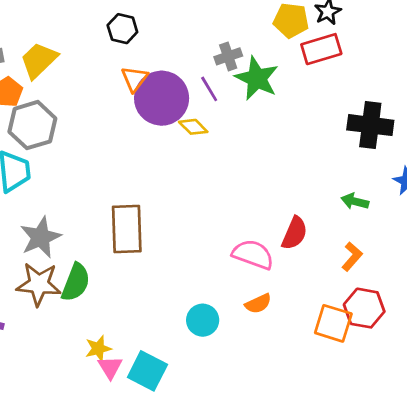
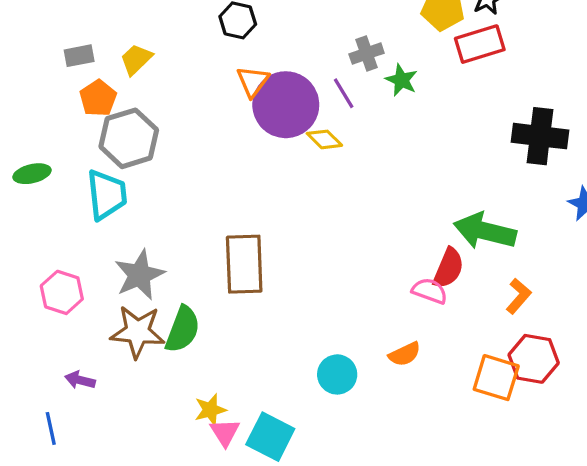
yellow trapezoid: (39, 60) -> (136, 59), size x0.7
green star: (257, 78) -> (401, 80), size x0.6
green arrow: (355, 201) -> (485, 231), moved, size x1.8
pink semicircle: (253, 254) -> (430, 291), moved, size x0.7

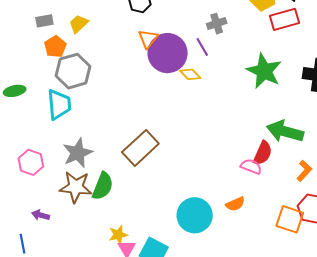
green star: (401, 80) -> (264, 71), moved, size x1.8
brown rectangle: (244, 264) -> (140, 148), turned 48
cyan circle: (337, 374) -> (195, 215), size x1.5

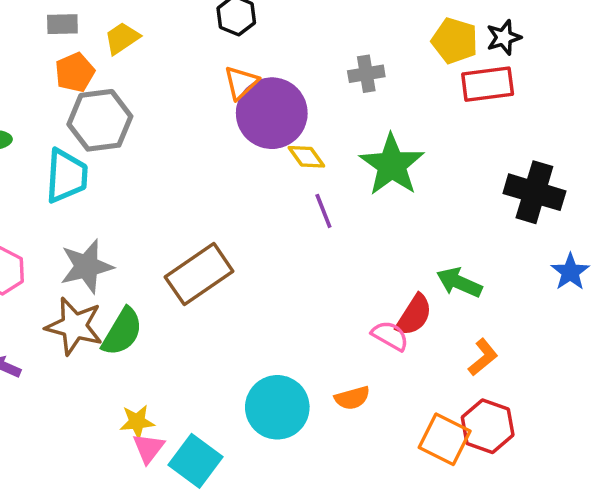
purple line: (202, 47) -> (323, 211), moved
green star: (264, 71) -> (392, 165), moved
green arrow: (285, 131) -> (459, 283), size x0.7

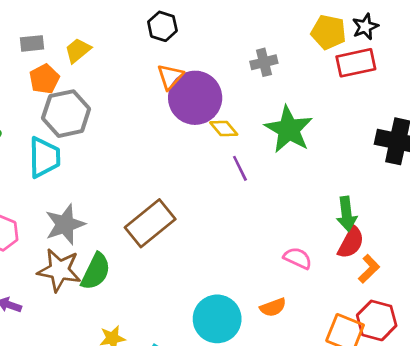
green arrow: (459, 283) -> (347, 214), turned -116
red semicircle: (414, 315) -> (351, 242), moved

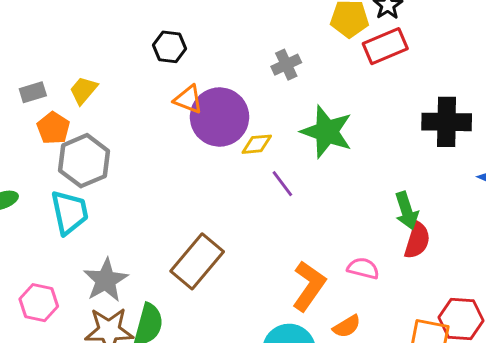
orange triangle: (170, 77) -> (188, 99), turned -40
yellow diamond: (224, 129) -> (257, 144), turned -44
orange L-shape: (369, 269) -> (309, 286), moved, size x1.6

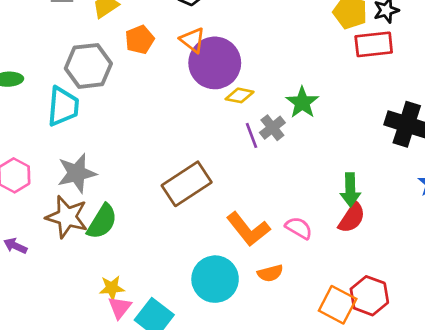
gray cross: (286, 65) -> (272, 128), moved, turned -30
orange pentagon: (53, 128) -> (140, 40), moved
green star: (327, 132) -> (302, 102), size x0.7
brown rectangle: (197, 261) -> (187, 184), moved
orange L-shape: (309, 286) -> (248, 229), turned 90

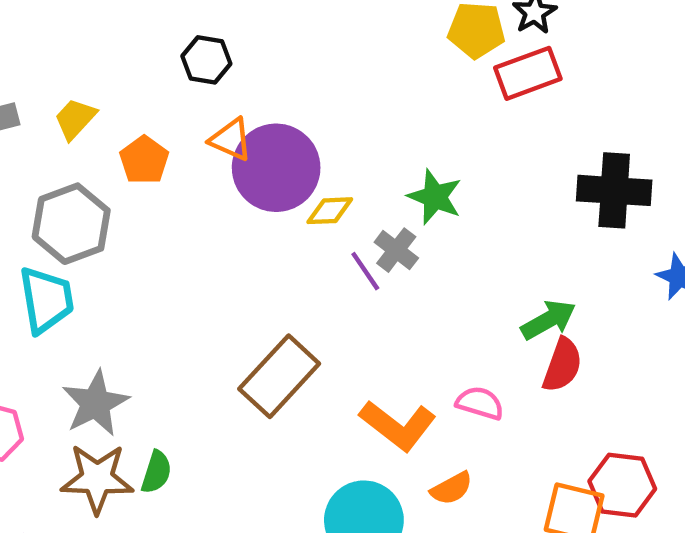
green arrow: (350, 190) -> (548, 320), turned -104
green semicircle: (102, 222) -> (156, 472), size x0.7

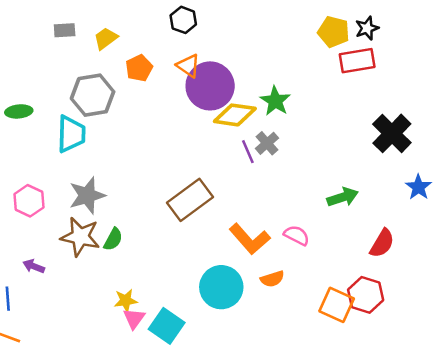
black cross: (614, 190) -> (392, 133), turned 30
green star: (435, 197) -> (275, 101), moved
yellow diamond: (330, 211) -> (235, 115), size x1.6
red semicircle: (562, 365) -> (382, 243), moved

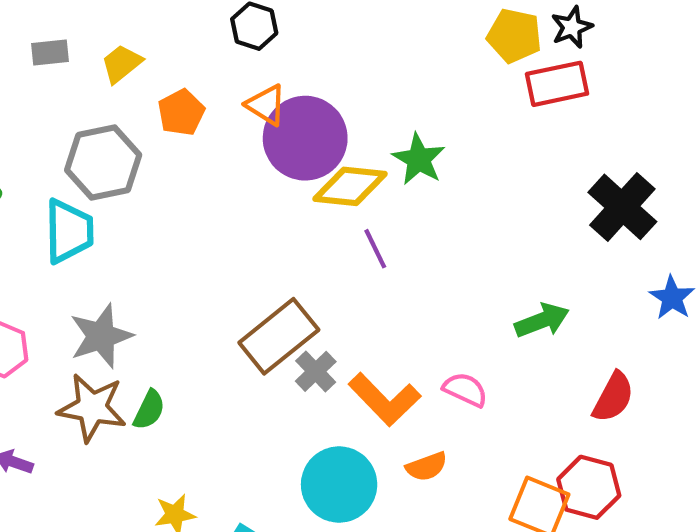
gray cross: (267, 143) -> (316, 371), moved

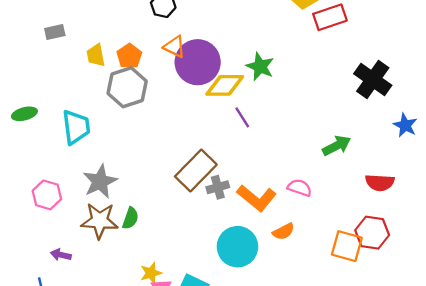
yellow trapezoid: (122, 64) -> (96, 55), moved, turned -55
gray hexagon: (103, 162) -> (127, 87), moved
gray cross: (316, 371) -> (218, 187), turned 35
red semicircle: (613, 397) -> (380, 183), turned 72

